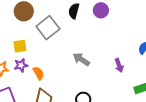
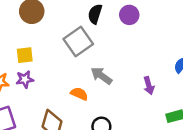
gray square: (48, 28) -> (78, 41), moved
orange semicircle: (39, 73) -> (79, 94), moved, turned -40

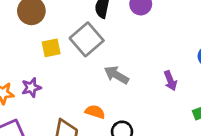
yellow square: (25, 55) -> (51, 48), moved
orange semicircle: (79, 94) -> (95, 112), moved

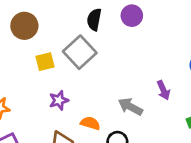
gray arrow: (116, 75) -> (130, 107), moved
purple star: (31, 88) -> (59, 100), moved

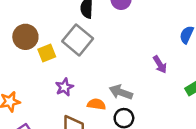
brown circle: (24, 26) -> (25, 37), moved
gray arrow: (130, 107) -> (121, 92), moved

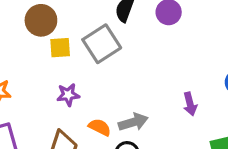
gray arrow: (121, 92) -> (133, 122), turned 125

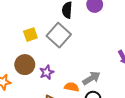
brown circle: (41, 20) -> (25, 65), moved
yellow square: (60, 48) -> (30, 35), moved

